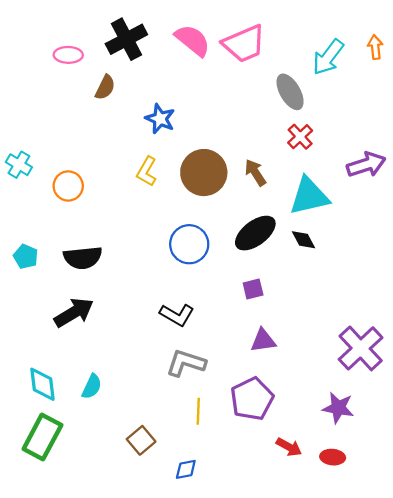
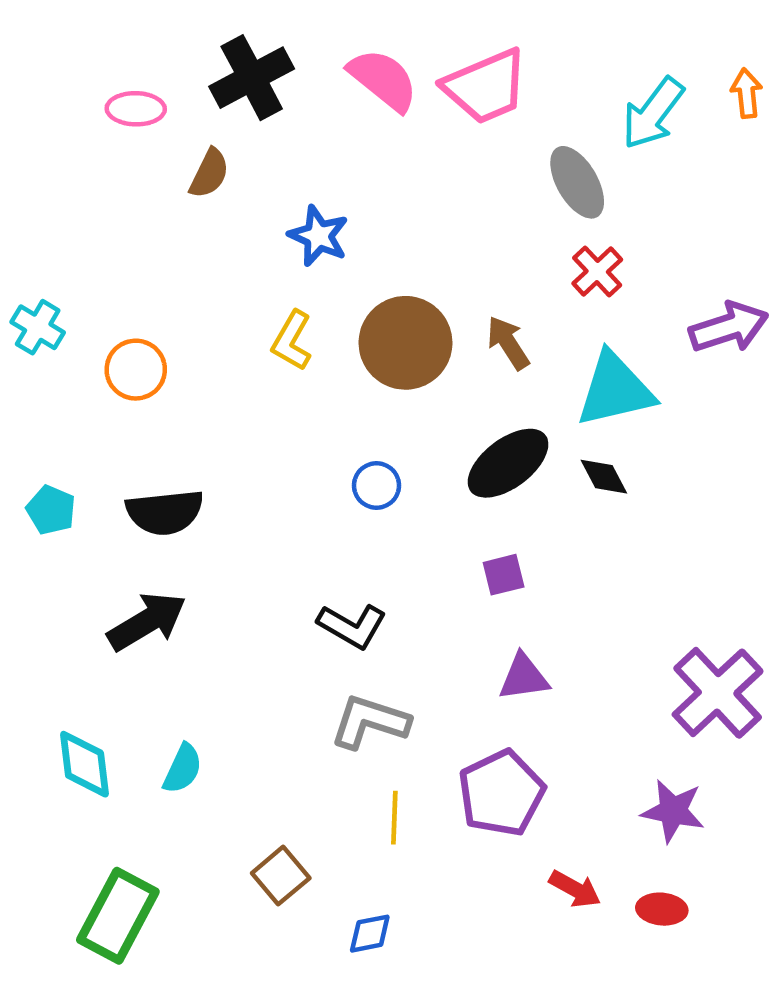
blue circle: (189, 244) -> (377, 486), size x0.6
green rectangle: (42, 437) -> (118, 916), moved

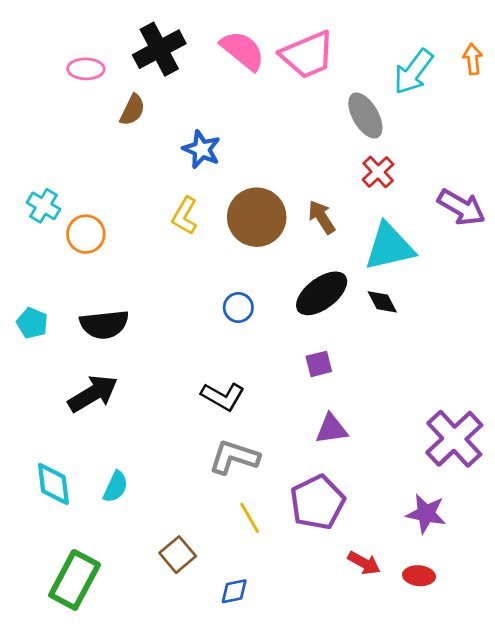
cyan cross: (38, 327) -> (44, 206), moved
purple arrow: (729, 327) -> (461, 207), turned 48
yellow line: (394, 818) -> (250, 518), turned -32

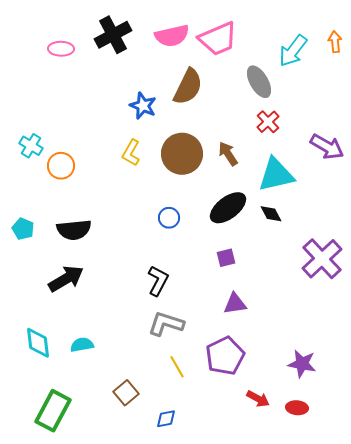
pink semicircle: (243, 51) -> (172, 36), turned 128
brown semicircle: (132, 110) -> (188, 87), moved, size x1.6
black L-shape: (223, 396) -> (158, 281), turned -92
purple cross: (454, 439) -> (322, 259), moved
cyan semicircle: (116, 487) -> (82, 345), turned -125

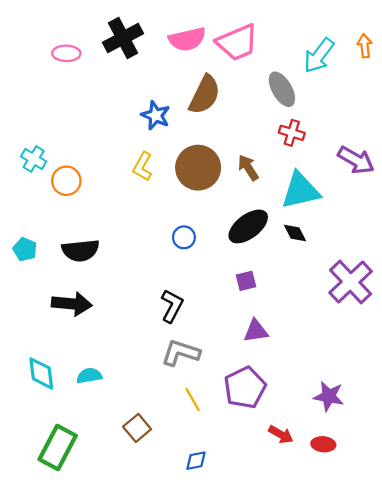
red cross: (268, 122) -> (292, 133), turned -30
black arrow: (66, 279) -> (72, 304), turned 36
blue diamond: (166, 419) -> (196, 461), moved

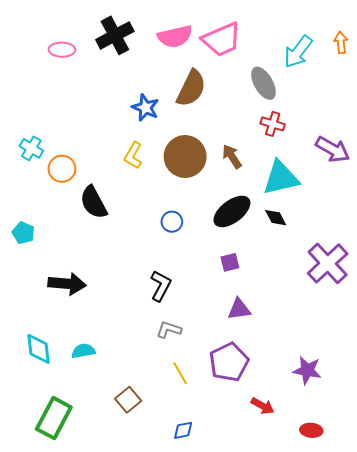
black semicircle: (80, 250) -> (94, 202), moved, turned 68
gray L-shape: (181, 353) -> (169, 330), size x0.7
red ellipse: (323, 444) -> (311, 430), moved

